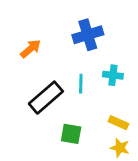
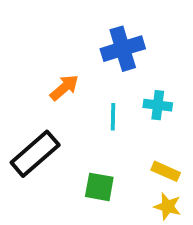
orange arrow: (31, 49) -> (64, 88), moved
black rectangle: (46, 98) -> (35, 154), moved

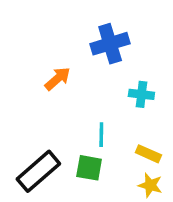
cyan line: (113, 117) -> (101, 135), moved
black rectangle: (35, 154) -> (38, 171), moved

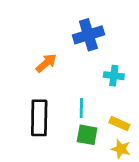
green square: (89, 168) -> (87, 135), moved
black rectangle: (38, 171) -> (39, 118), moved, turned -48

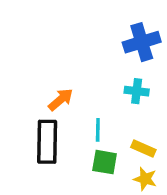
blue cross: (88, 35) -> (142, 42), moved
orange arrow: (46, 63) -> (61, 100), moved

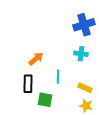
black rectangle: (47, 142) -> (28, 84), size x0.7
green square: (105, 162) -> (45, 100), moved

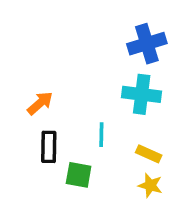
cyan cross: (81, 54) -> (142, 94), size x1.5
orange arrow: (36, 59) -> (40, 103), moved

